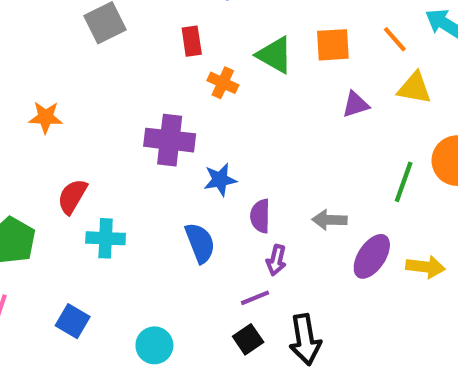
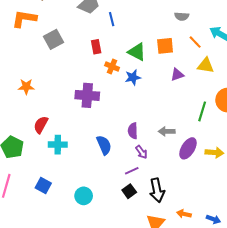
blue star: (220, 180) -> (133, 77), moved
purple arrow: (276, 260) -> (141, 152), turned -48

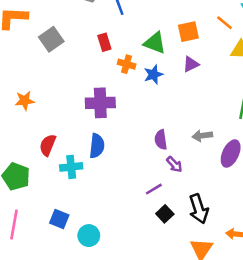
purple triangle: (177, 75) -> (191, 64), moved
blue semicircle: (104, 145) -> (97, 146), moved, turned 36
purple line: (132, 171) -> (154, 189), moved
cyan circle: (84, 196) -> (89, 236), moved

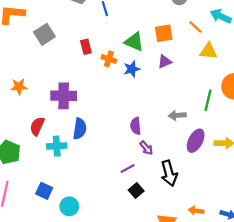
red rectangle: (104, 42) -> (86, 47), moved
purple cross: (100, 103) -> (64, 96), moved
gray arrow: (202, 136) -> (177, 115), moved
black arrow: (199, 209) -> (169, 173), moved

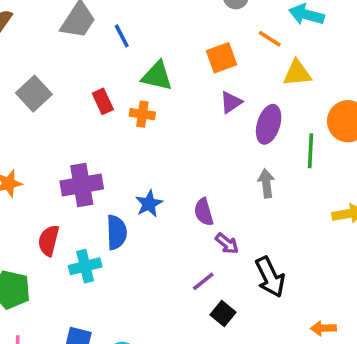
green triangle: (134, 42) -> (157, 76), moved
blue star: (132, 69) -> (149, 204), moved
gray arrow: (177, 115) -> (266, 183), turned 98
purple ellipse: (196, 141) -> (269, 124), moved

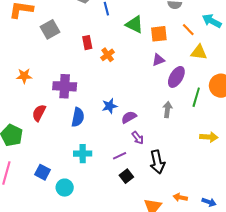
green triangle: (157, 76) -> (134, 24), moved
orange cross: (142, 114) -> (108, 55), turned 32
blue star: (149, 204) -> (110, 106), moved
purple semicircle: (204, 212) -> (129, 117), turned 63
cyan cross: (85, 266) -> (83, 154), moved

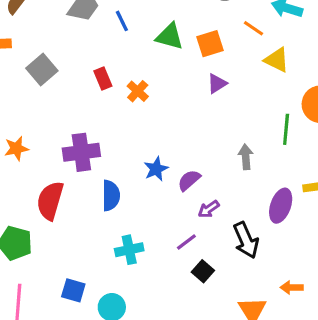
yellow triangle: (199, 52) -> (277, 60), turned 30
purple ellipse: (176, 77) -> (281, 206), moved
red semicircle: (39, 113) -> (50, 201), size x1.4
purple arrow: (138, 138) -> (209, 209), turned 104

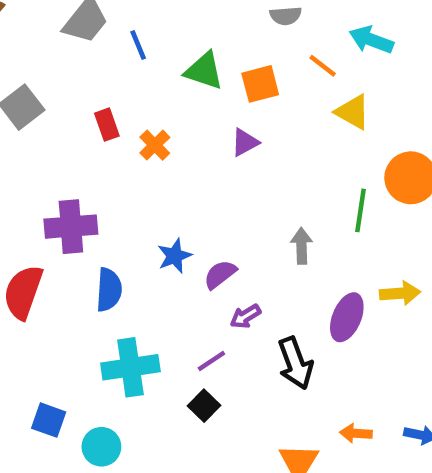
purple triangle: (217, 84) -> (245, 142), moved
cyan cross: (129, 250) -> (130, 367), size x1.4
black square: (203, 271) -> (204, 406), moved

